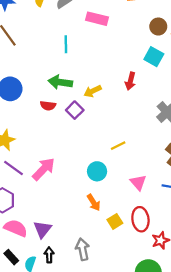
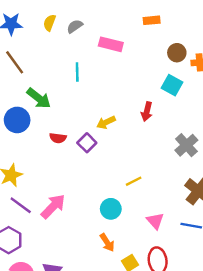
green arrow: (60, 82) -> (39, 98), moved, turned -150

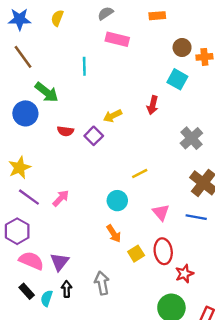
gray semicircle: (75, 26) -> (105, 13), moved
pink arrow: (53, 206) -> (61, 198), size x0.7

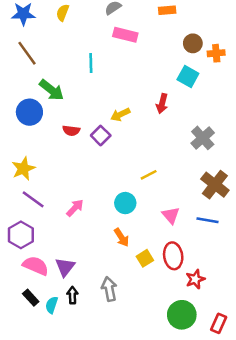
pink arrow: (61, 198) -> (75, 208), moved

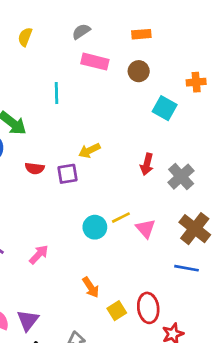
brown circle: (193, 43) -> (139, 71), moved
red arrow: (162, 104) -> (147, 164), moved
purple square: (101, 135) -> (67, 174), turned 36
cyan circle: (125, 203) -> (95, 227), moved
pink triangle: (171, 215) -> (145, 229), moved

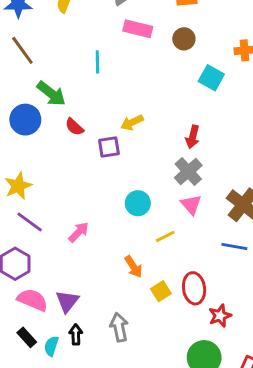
red semicircle: (35, 168) -> (74, 127), moved, turned 36
gray cross: (181, 177) -> (188, 171), moved
yellow line: (121, 218) -> (165, 236), moved

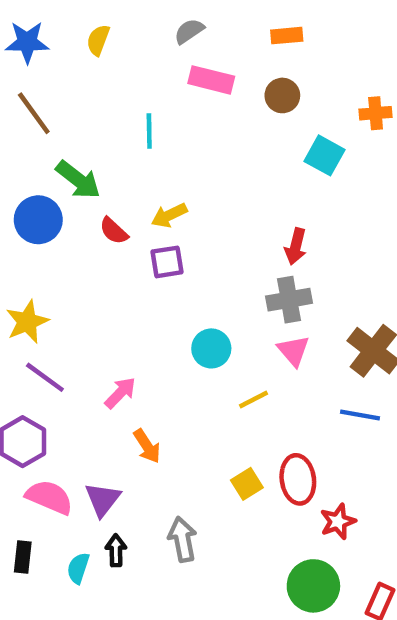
yellow arrow: (132, 122) -> (169, 215), moved
gray cross: (188, 171) -> (289, 300), turned 32
orange arrow: (133, 267) -> (147, 446), moved
black rectangle: (27, 337) -> (23, 557), moved, turned 48

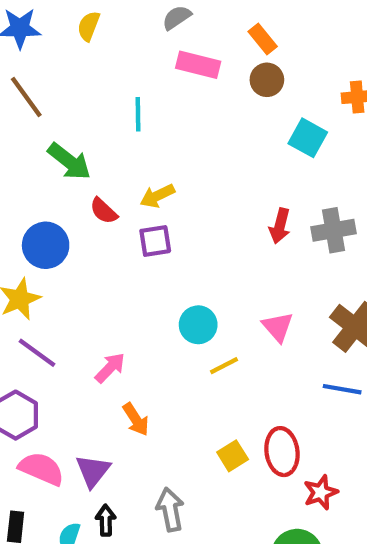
orange rectangle: (287, 36) -> (263, 39), moved, turned 56
blue circle: (38, 220) -> (46, 245), moved
gray cross: (289, 300) -> (334, 230), moved
yellow line: (253, 399) -> (224, 366), moved

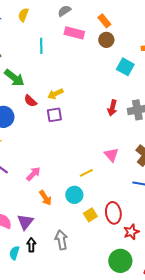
cyan line: (138, 114) -> (41, 46), moved
cyan circle: (198, 325) -> (74, 195), moved

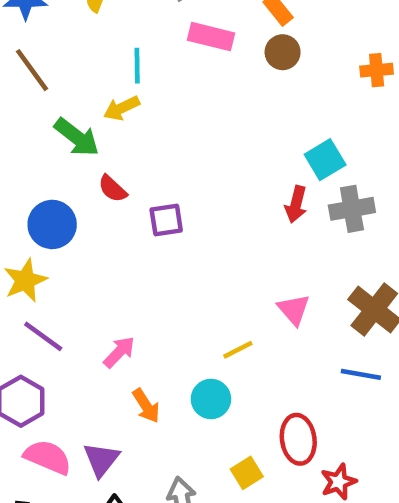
cyan square: (125, 67) -> (325, 160), moved, turned 30
yellow arrow: (55, 94) -> (121, 108), moved
yellow square: (90, 215) -> (247, 473), moved

